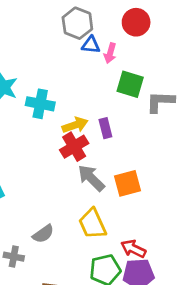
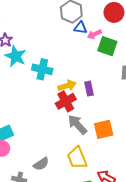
pink arrow: (110, 53) -> (94, 34), turned 48
green square: (130, 84) -> (107, 46), moved

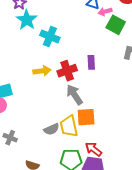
yellow arrow: (67, 86) -> (42, 71), moved
orange square: (104, 129) -> (86, 117), moved
gray semicircle: (41, 164) -> (51, 129), moved

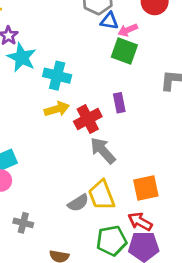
green square: (116, 25) -> (124, 51), moved
yellow arrow: (42, 71) -> (57, 109), moved
orange square: (86, 117) -> (146, 188), moved

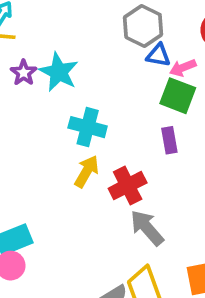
cyan star: (22, 57) -> (59, 72), moved
purple rectangle: (119, 103) -> (169, 140), moved
yellow arrow: (57, 109) -> (87, 171), turned -45

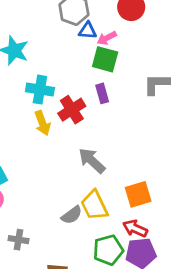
yellow arrow: (87, 171) -> (42, 123), turned 135
red cross: (128, 186) -> (72, 110), moved

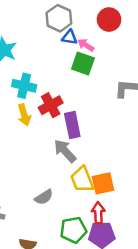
pink arrow: (107, 38) -> (86, 45), turned 56
purple rectangle: (102, 93) -> (72, 125), moved, size x1.5
yellow trapezoid: (94, 205) -> (82, 179), moved
red arrow: (135, 228) -> (98, 213), turned 60

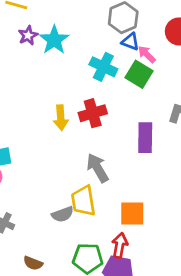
cyan cross: (24, 86) -> (103, 67), moved
purple rectangle: (72, 125) -> (145, 138), moved
yellow trapezoid: (82, 179) -> (83, 201), moved

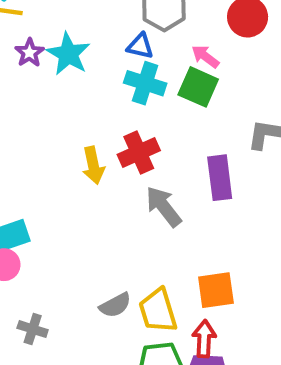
blue triangle: (130, 42) -> (140, 46), moved
gray arrow: (97, 168) -> (164, 207), moved
yellow trapezoid: (83, 201) -> (158, 311), moved

